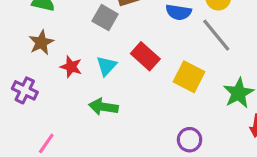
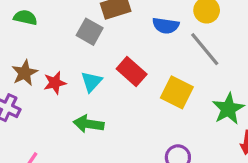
brown star: (41, 42) -> (25, 73), moved
red star: (71, 67) -> (55, 83), turned -30

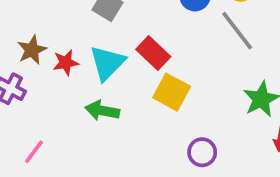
cyan triangle: (91, 82) -> (107, 63), size x1.5
yellow square: (177, 92) -> (172, 92), moved

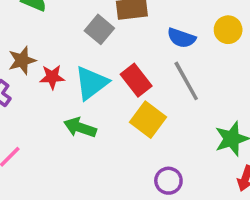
gray line: (237, 31) -> (186, 81), moved

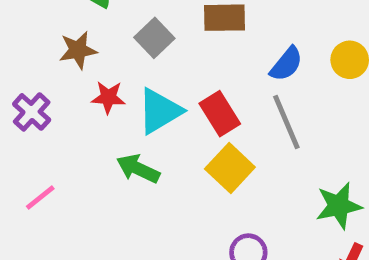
gray square: (99, 29) -> (154, 38), moved
blue semicircle: (181, 38) -> (286, 64), turned -76
brown star: (22, 60) -> (78, 50), moved

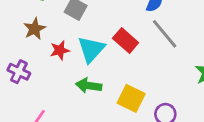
yellow square: (230, 168) -> (131, 98), moved

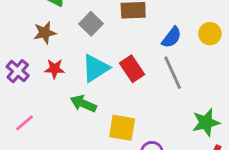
red star: (60, 50) -> (54, 69), moved
yellow square: (131, 98) -> (122, 128), turned -32

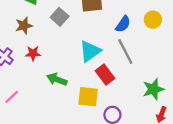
cyan triangle: (95, 68) -> (90, 51), moved
red rectangle: (132, 69) -> (105, 75), moved

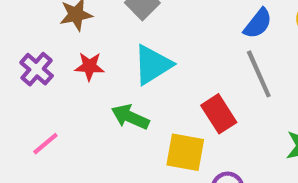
cyan triangle: (90, 51) -> (153, 65), moved

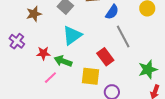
blue semicircle: (258, 23) -> (112, 12), moved
red star: (89, 66) -> (43, 53), moved
pink line: (45, 144) -> (50, 78), moved

